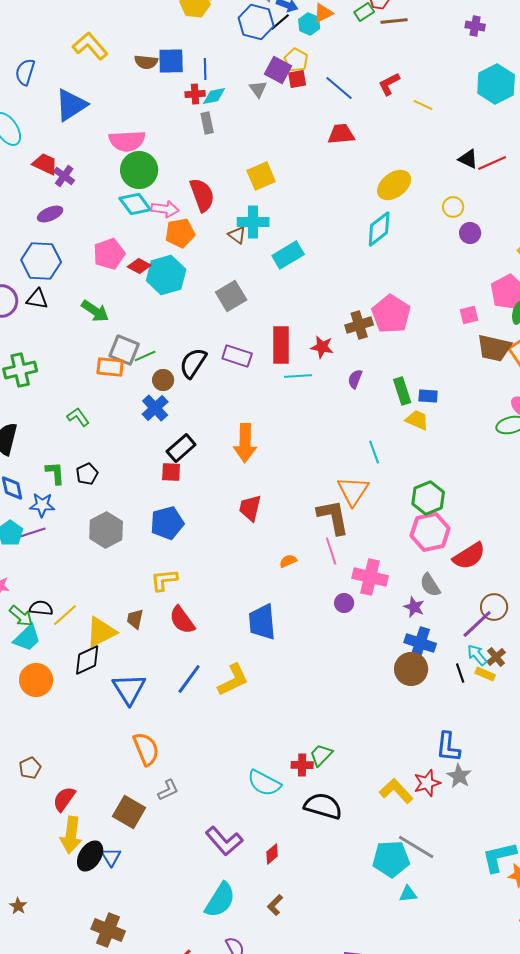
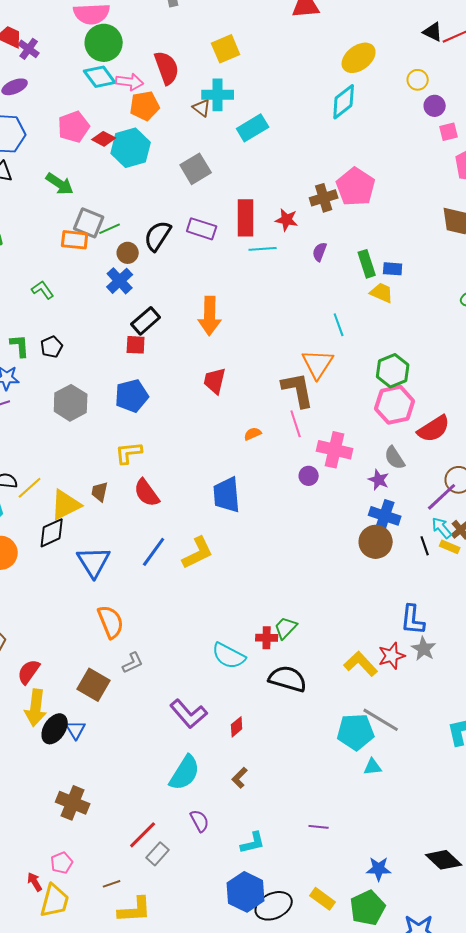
pink square: (469, 315) -> (449, 132), moved

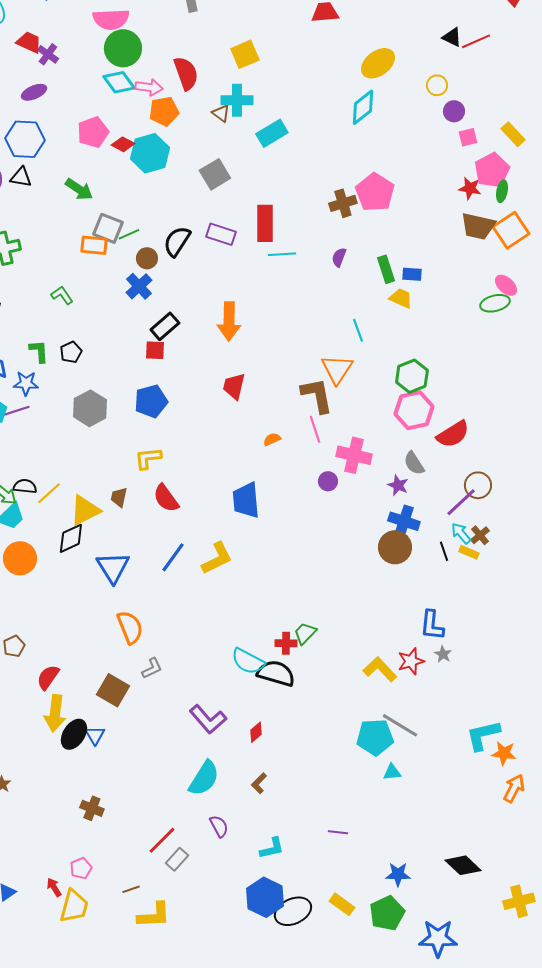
red star: (287, 220) -> (470, 188), moved
gray star: (424, 649) -> (443, 654), size x0.7
black semicircle: (288, 679) -> (276, 673), moved
brown cross: (73, 803) -> (92, 808), size x0.7

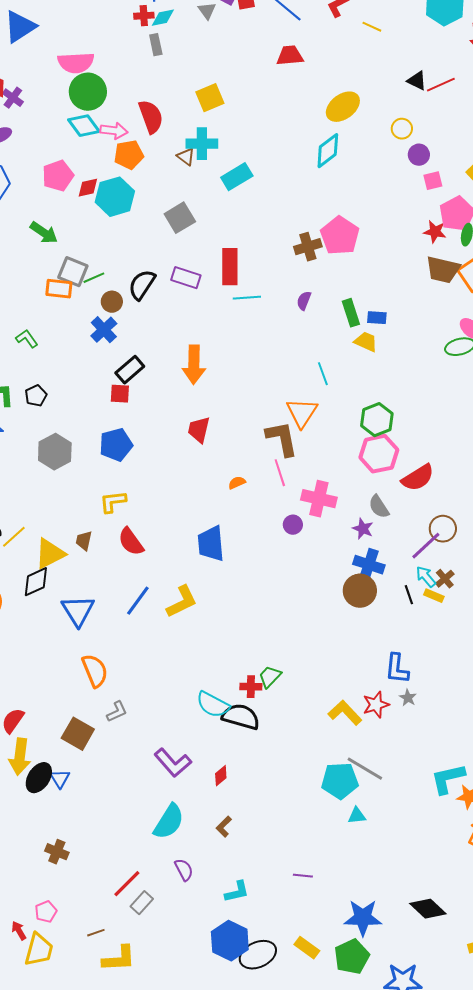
red diamond: (123, 144) -> (88, 188), turned -40
blue star: (398, 874) -> (363, 918), size x1.5

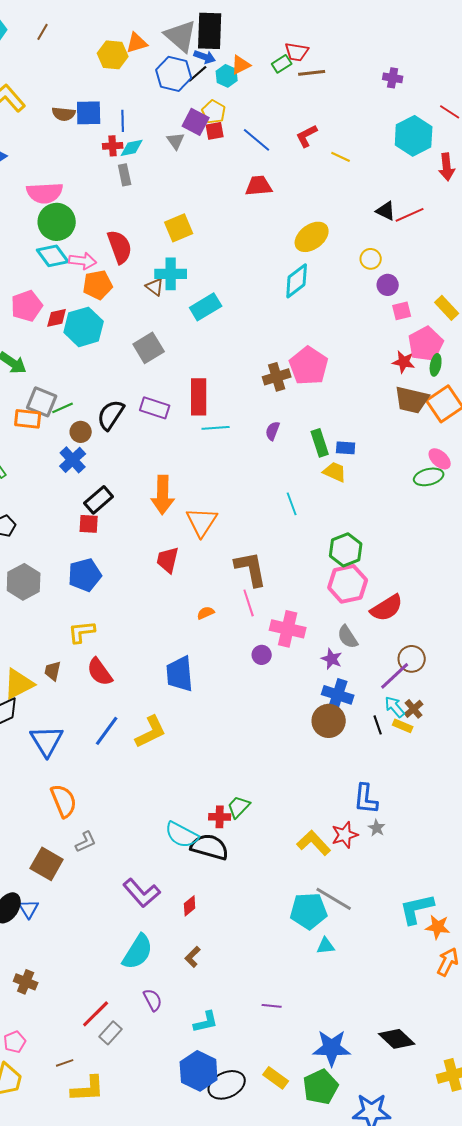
orange triangle: (302, 413) -> (202, 522), moved

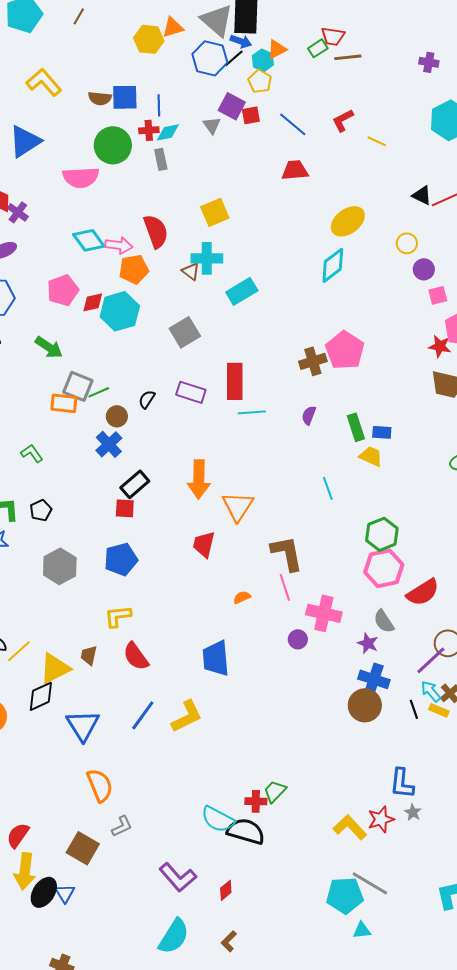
yellow pentagon: (214, 112) -> (260, 81), moved
green circle: (57, 222) -> (113, 145), moved
black semicircle: (111, 415) -> (147, 399), size x0.6

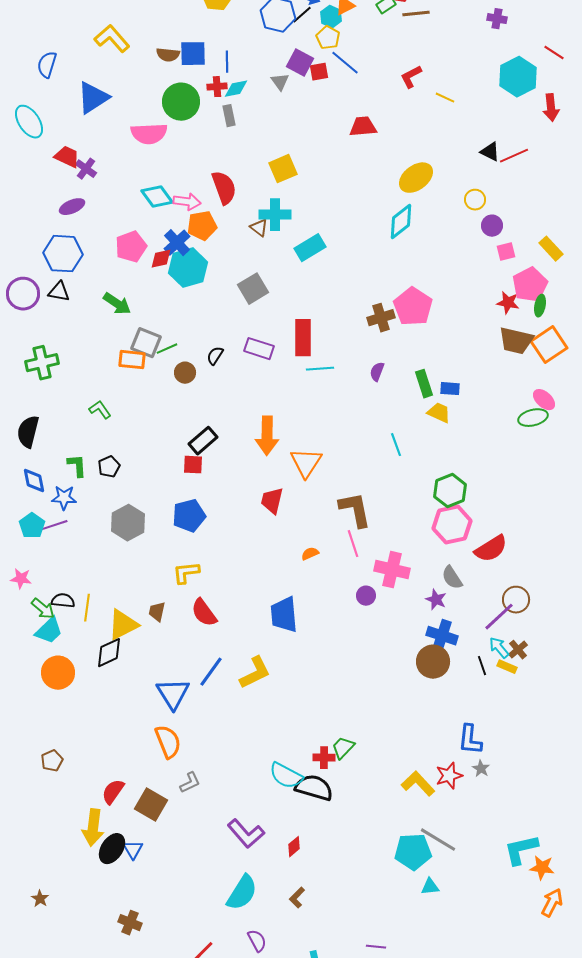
blue line: (293, 124) -> (345, 63), moved
blue cross: (109, 444) -> (177, 243), moved
yellow line: (19, 651) -> (87, 608), turned -40
blue triangle: (83, 725) -> (173, 694), moved
red semicircle: (18, 835) -> (113, 792), moved

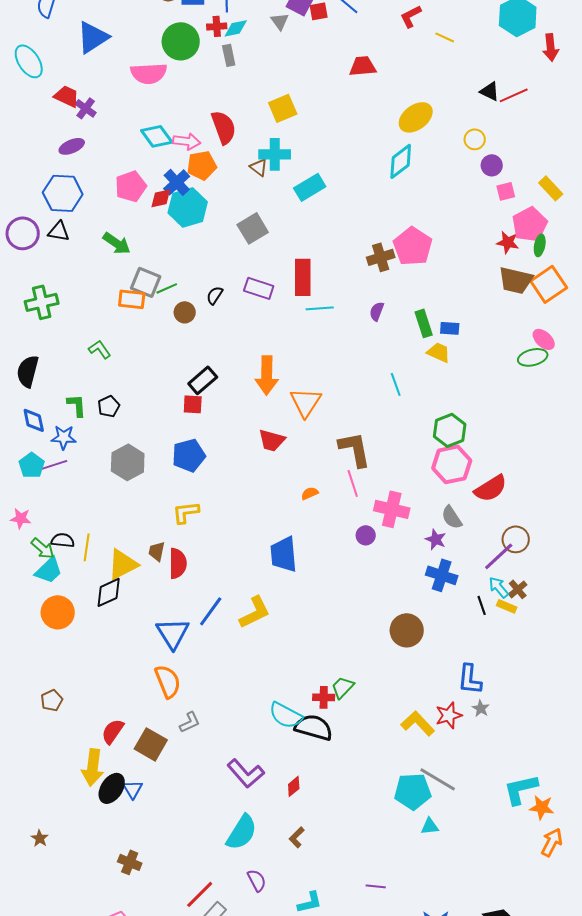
red trapezoid: (272, 501) -> (272, 440), turned -88
red semicircle: (204, 613) -> (178, 563), moved, turned -144
brown circle: (433, 662) -> (407, 630), moved

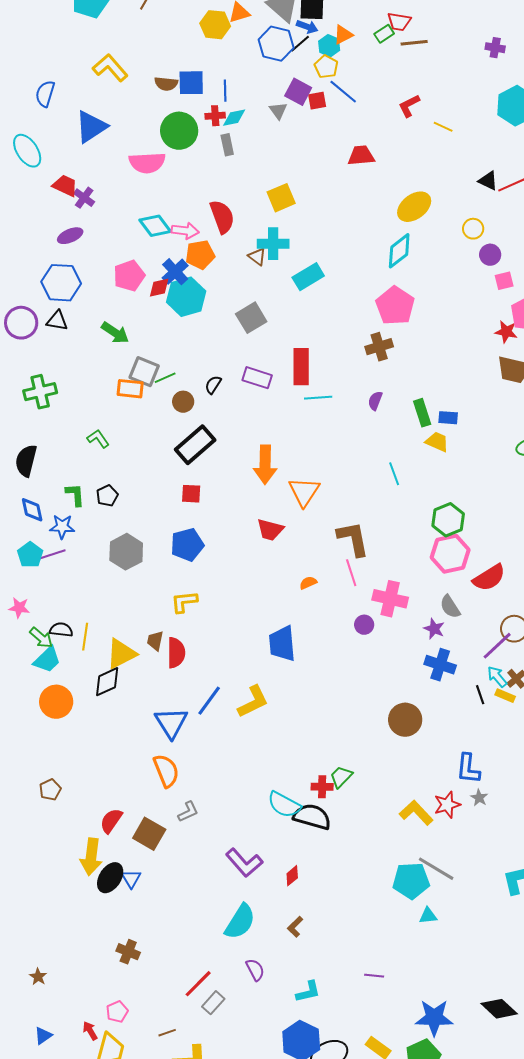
pink pentagon: (413, 246) -> (395, 306), moved
black rectangle: (203, 380) -> (195, 445), moved, size x1.4
brown star: (40, 838) -> (38, 977), moved

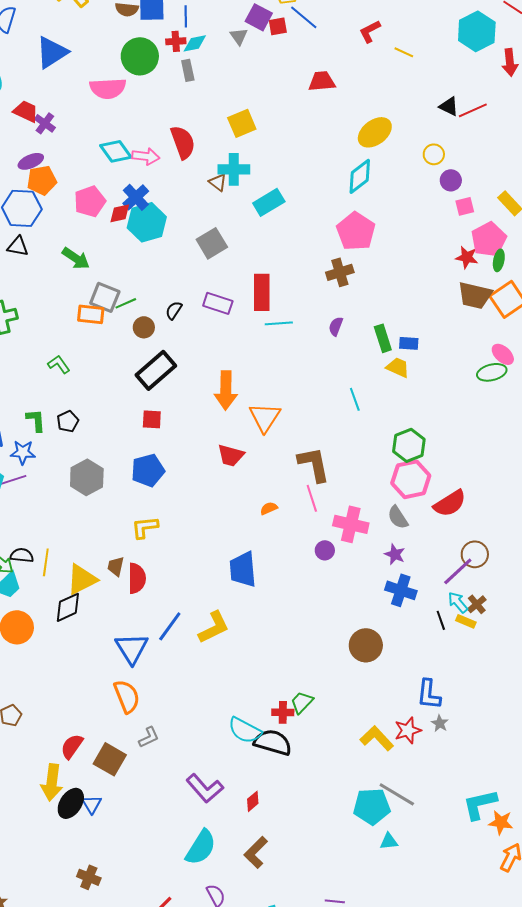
orange pentagon: (200, 255) -> (42, 180), moved
gray semicircle: (450, 607) -> (398, 517), moved
brown L-shape: (295, 927) -> (256, 852), size x1.5

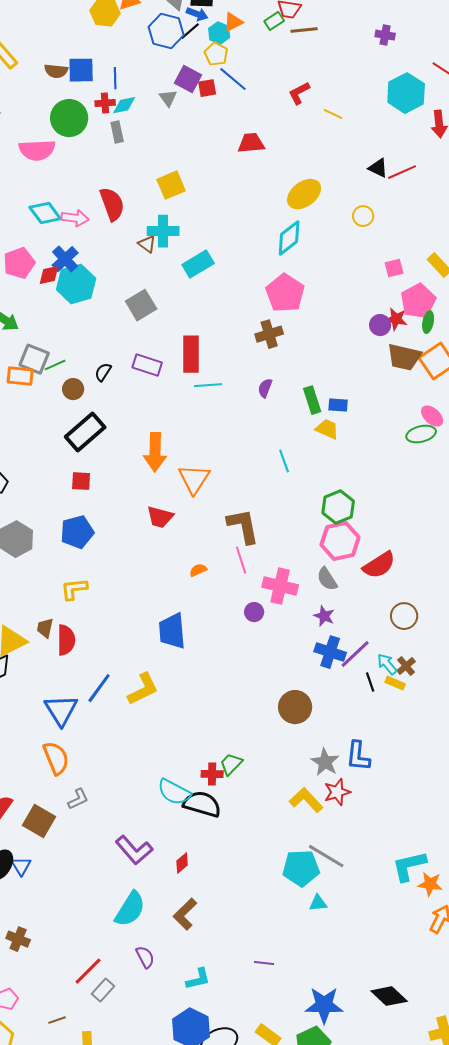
purple circle: (451, 180) -> (380, 325), moved
purple line: (458, 571) -> (355, 654), moved
gray star: (440, 723) -> (325, 762), moved, size x1.6

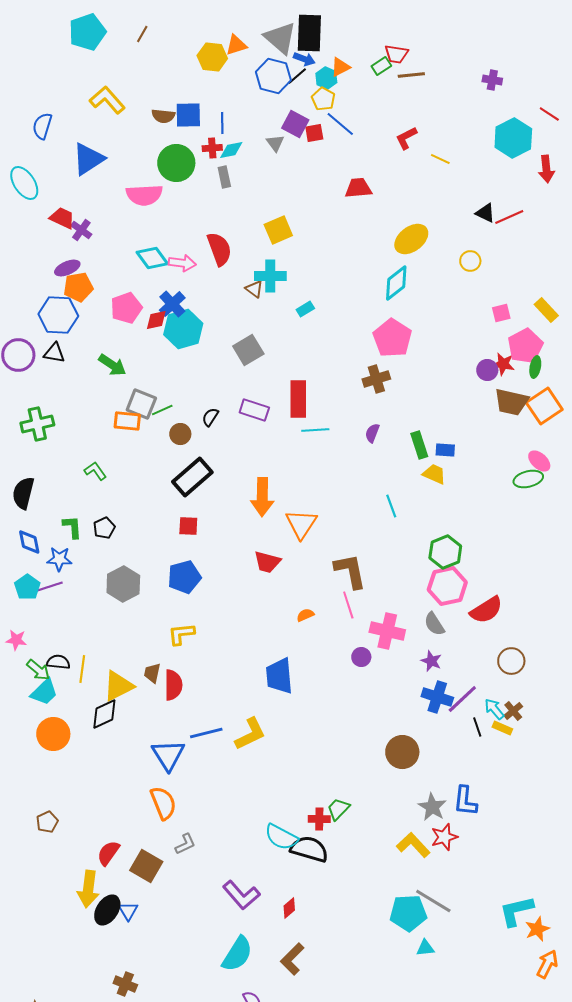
cyan rectangle: (198, 264) -> (305, 309), size x0.6
blue line: (99, 688) -> (206, 733), turned 40
orange star: (430, 884) -> (537, 929), turned -30

